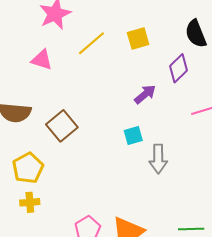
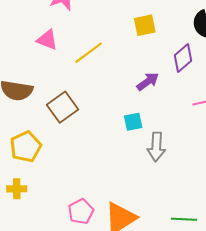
yellow line: (91, 43) -> (89, 53), moved
yellow cross: (30, 202) -> (17, 189), moved

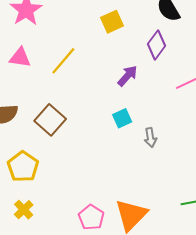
gray arrow: (156, 147) -> (150, 138), size x0.7
yellow cross: (17, 189) -> (24, 210), turned -30

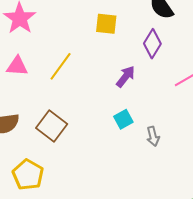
yellow square: (112, 22) -> (106, 24), turned 35

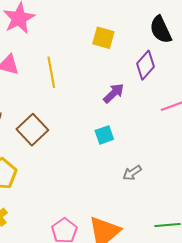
yellow line: (61, 66) -> (51, 72), turned -56
gray arrow: (153, 136) -> (132, 173), moved, turned 60

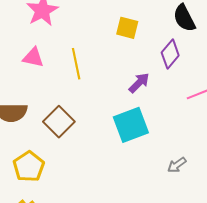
cyan square: (104, 135) -> (131, 125), size x1.8
gray arrow: (132, 173) -> (177, 165), moved

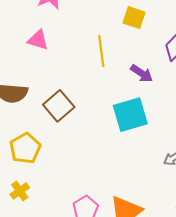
yellow line: (76, 64) -> (101, 51), moved
purple arrow: (139, 83) -> (142, 73), turned 75

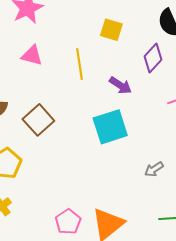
pink triangle: (38, 40) -> (32, 55), moved

